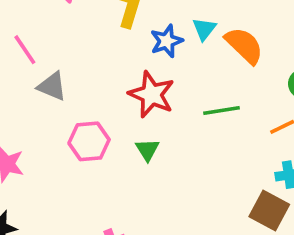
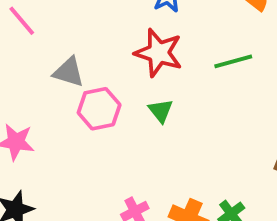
gray triangle: (52, 86) -> (69, 72), moved

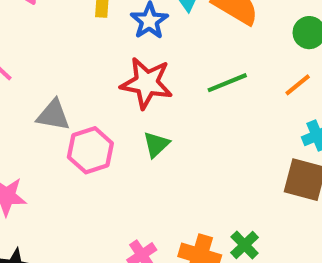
green triangle: (161, 111) -> (156, 145), turned 32

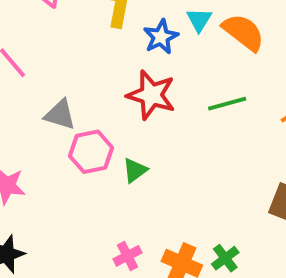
green triangle: (156, 145) -> (135, 170), moved

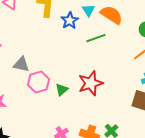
red star: (151, 95) -> (91, 83), moved, turned -30
green line: (227, 104) -> (96, 38), moved

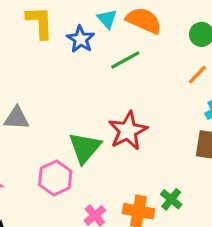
pink hexagon: (39, 82) -> (55, 178), moved
green triangle: (62, 90) -> (85, 148), size x1.6

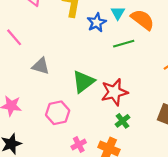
green triangle: (85, 148) -> (83, 82), moved
green cross: (171, 199) -> (123, 121), moved

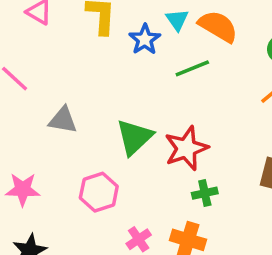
green cross: (123, 121) -> (205, 193), turned 32

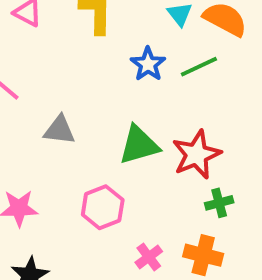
blue star: (145, 39) -> (148, 64), moved
green triangle: (134, 137) -> (139, 145), turned 30

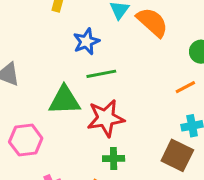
green line: (199, 67) -> (101, 74), moved

